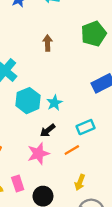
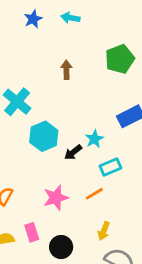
cyan star: (54, 103) -> (94, 139), moved
black arrow: (48, 130) -> (73, 152), moved

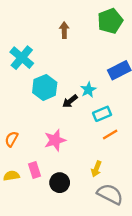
orange line: (94, 194) -> (110, 134), moved

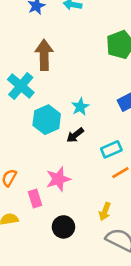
brown arrow: (64, 30) -> (44, 55), moved, size x1.6
cyan star: (88, 90) -> (80, 107), moved
pink rectangle: (34, 170) -> (35, 198), moved

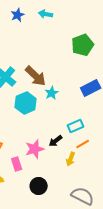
brown arrow: (44, 55) -> (36, 76), moved, turned 135
black arrow: (75, 135) -> (56, 141), moved
yellow arrow: (105, 211) -> (71, 159), moved

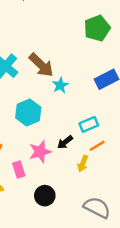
cyan hexagon: (26, 103) -> (28, 113), moved

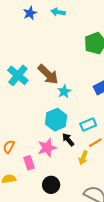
cyan hexagon: (28, 113) -> (56, 120), moved
black arrow: (65, 142) -> (68, 140), turned 88

